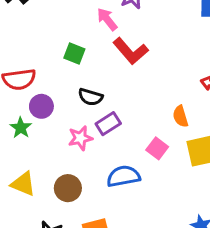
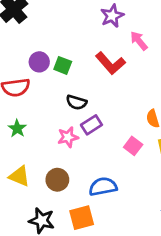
pink arrow: (107, 19) -> (139, 41), moved
purple circle: (41, 106) -> (39, 62), moved
blue semicircle: (123, 176) -> (103, 187), moved

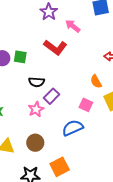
blue semicircle: (103, 187) -> (73, 128), moved

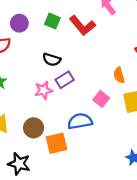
green square: (20, 57) -> (52, 21), moved
orange square: (60, 167) -> (56, 143), moved

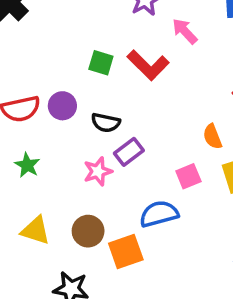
purple circle: (19, 23) -> (62, 106), moved
pink square: (101, 99) -> (188, 176), turned 35

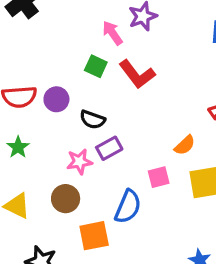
pink arrow: (185, 31) -> (112, 33), moved
orange semicircle: (212, 137) -> (185, 145), turned -120
blue semicircle: (159, 214) -> (128, 207), turned 120
brown circle: (88, 231) -> (66, 199), moved

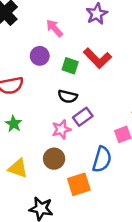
pink arrow: (112, 33) -> (54, 28), moved
green square: (96, 66) -> (70, 66), moved
purple circle: (56, 99) -> (40, 56), moved

